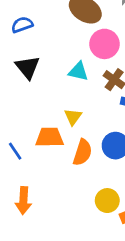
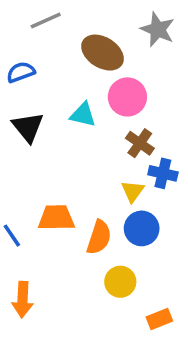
cyan triangle: (78, 71) -> (83, 115), moved
yellow triangle: (73, 117) -> (133, 191), moved
yellow circle: (107, 201) -> (120, 282), moved

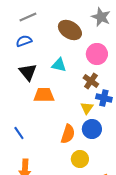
gray line: (46, 21) -> (28, 17), moved
pink circle: (127, 97) -> (97, 54), moved
orange trapezoid: (56, 218) -> (44, 95), moved

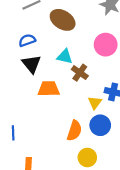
brown ellipse: (70, 30) -> (63, 20), moved
blue semicircle: (24, 41) -> (27, 40), moved
brown cross: (91, 81) -> (80, 73), moved
blue line: (19, 133) -> (13, 133), moved, turned 32

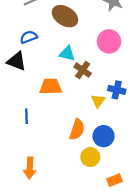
black triangle: (31, 64) -> (17, 61), moved, turned -30
blue circle: (100, 125) -> (103, 136), moved
blue line: (13, 133) -> (26, 116), moved

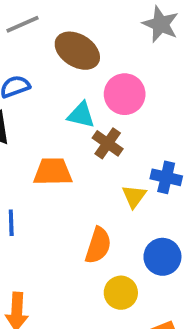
pink circle: (109, 41) -> (125, 94), moved
blue circle: (103, 136) -> (162, 257), moved

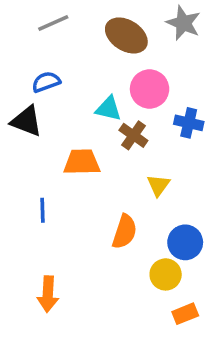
brown ellipse: (77, 51) -> (126, 35), moved
blue cross: (166, 177) -> (189, 123), moved
yellow circle: (121, 293) -> (166, 274), moved

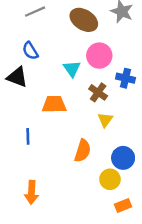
blue semicircle: (46, 82) -> (30, 51), turned -102
cyan triangle: (108, 109) -> (72, 69), turned 42
brown cross: (133, 135) -> (98, 92), moved

